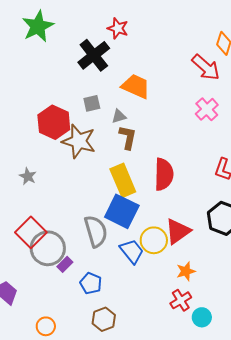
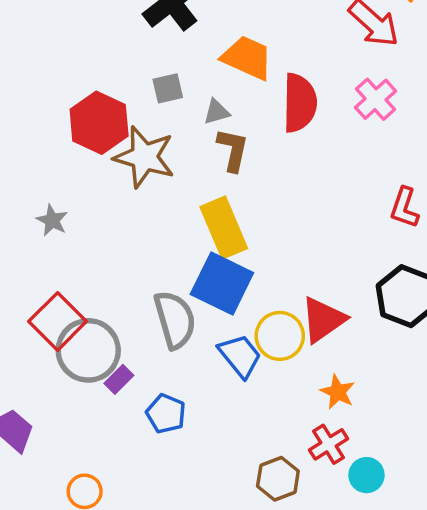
red semicircle: (164, 174) -> (300, 103), moved
orange star: (186, 271) -> (338, 392), turned -30
brown hexagon: (104, 319) -> (278, 479), moved

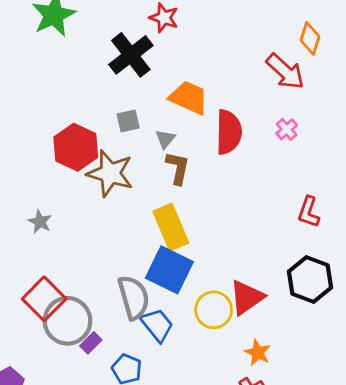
pink cross: (376, 99) -> (287, 129), size x0.7
gray triangle: (217, 112) -> (165, 139), turned -35
blue trapezoid: (240, 356) -> (157, 325), moved

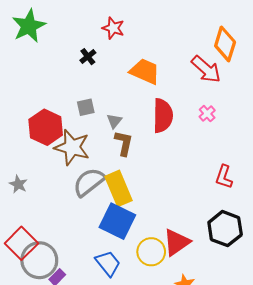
orange diamond: (310, 38) -> (225, 44), size x1.4
black cross: (131, 55) -> (88, 57), size x0.5
orange trapezoid: (189, 98) -> (145, 71), moved
gray semicircle: (134, 297) -> (89, 182), moved, turned -112

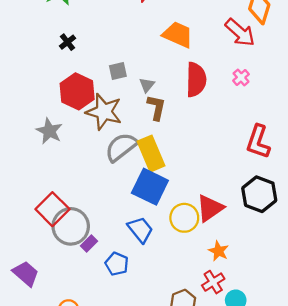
black cross: (88, 57) -> (67, 42), moved
red L-shape: (224, 177) -> (258, 142), size x1.4
gray star: (18, 184) -> (49, 131), moved, size x1.4

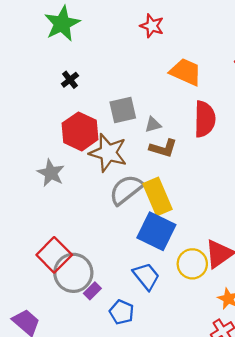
gray square: (118, 71) -> (123, 110), size x1.4
gray triangle: (147, 85) -> (153, 125), turned 35
brown L-shape: (156, 107) -> (163, 148), turned 95

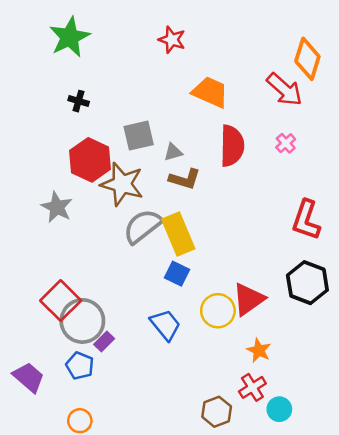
black cross: (70, 80) -> (79, 101), turned -36
blue square: (156, 231) -> (177, 274), size x0.6
blue pentagon: (122, 312) -> (80, 366), moved

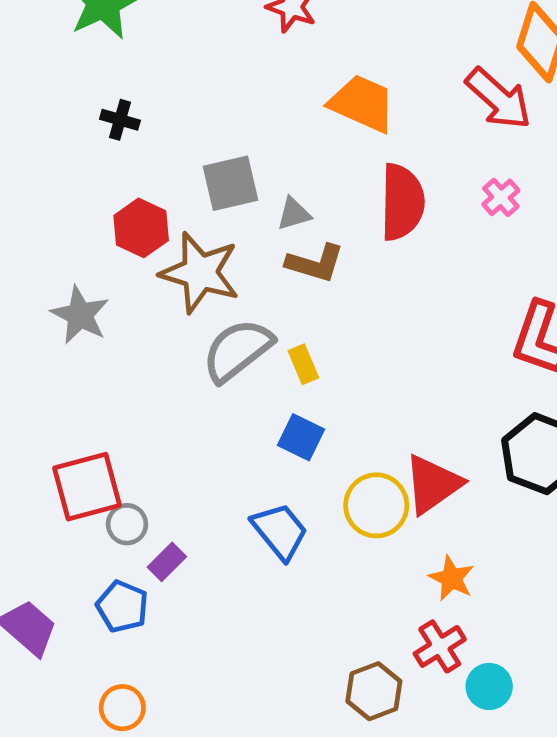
red hexagon: (90, 160) -> (141, 228), size x0.7
yellow rectangle: (178, 234) -> (303, 364), size x0.5
red square: (61, 301) -> (87, 487), turned 30
gray circle: (82, 321) -> (127, 524), size x0.5

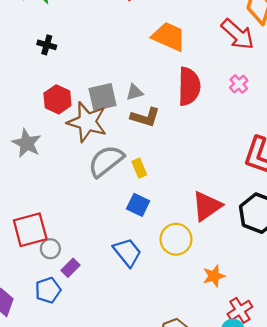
gray square: (230, 183) -> (102, 97), moved
red triangle: (433, 484) -> (207, 206), moved
orange star: (451, 578) -> (214, 276), turned 30
blue pentagon: (122, 607) -> (48, 290), turned 30
red cross: (440, 646) -> (240, 310), moved

